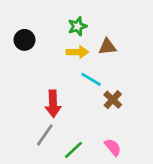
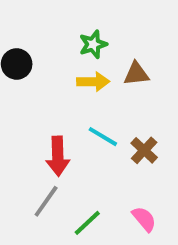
cyan line: (91, 79) -> (103, 137), moved

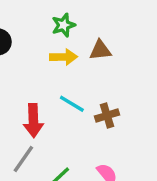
brown cross: (144, 150) -> (107, 116), turned 30

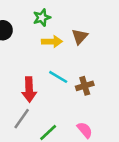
green star: (63, 25) -> (42, 18), moved
brown triangle: (100, 50) -> (80, 37), turned -42

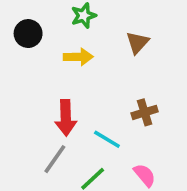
yellow arrow: (52, 42) -> (78, 57), moved
cyan line: (58, 77) -> (107, 139), moved

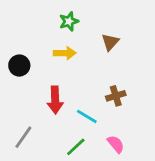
black circle: (28, 34) -> (19, 66), moved
gray line: (55, 159) -> (23, 137), moved

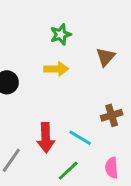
red arrow: (55, 100) -> (46, 138), moved
pink semicircle: (116, 144) -> (112, 168), turned -144

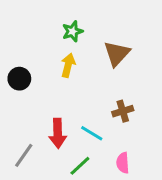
brown triangle: (106, 57) -> (117, 54), size x1.4
yellow arrow: (56, 69) -> (68, 65), turned -75

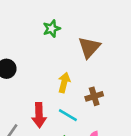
yellow arrow: (68, 65) -> (64, 83), moved

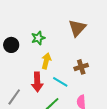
green star: (52, 29) -> (38, 38), moved
yellow arrow: (64, 83) -> (46, 61), moved

